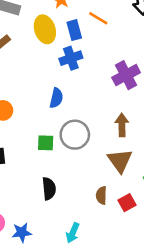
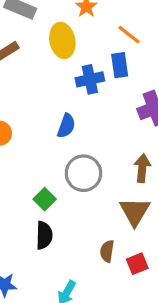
blue rectangle: (74, 30) -> (120, 65), moved
green square: (46, 143) -> (45, 199), moved, turned 36

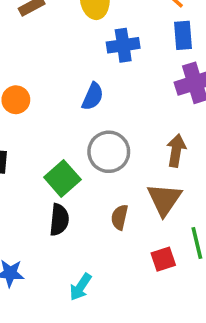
blue rectangle: (120, 65) -> (183, 35), moved
green square: (45, 199) -> (62, 178), size x1.4
brown semicircle: (107, 251) -> (120, 217), moved

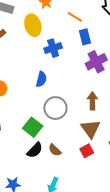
brown semicircle: (120, 217) -> (55, 150), moved, turned -48
black semicircle: (59, 220) -> (35, 150), turned 48
red square: (163, 259) -> (87, 151), moved

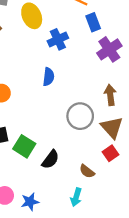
gray circle: (55, 108) -> (80, 116), moved
green square: (33, 127) -> (24, 146), moved
brown semicircle: (55, 150) -> (87, 171), moved

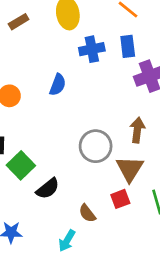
blue rectangle: (93, 22) -> (128, 46), moved
blue semicircle: (48, 77) -> (58, 85), moved

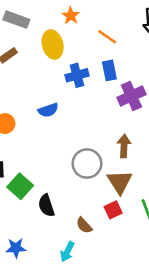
blue semicircle: (58, 85) -> (48, 110), turned 54
black semicircle: (48, 189) -> (46, 205), turned 115

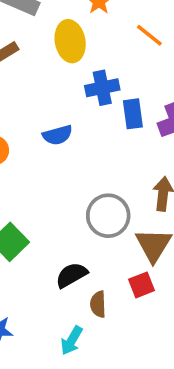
blue rectangle: (109, 70) -> (133, 114), moved
black semicircle: (46, 205) -> (72, 275), moved, turned 75
brown semicircle: (84, 225) -> (98, 304), turned 36

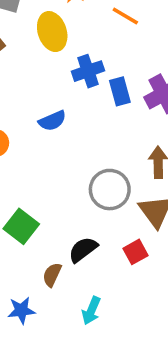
red square: (141, 285) -> (136, 252), moved
brown semicircle: (98, 304) -> (52, 275), moved, turned 35

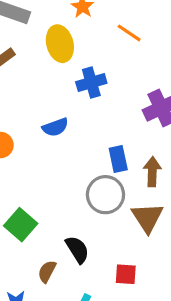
blue rectangle: (120, 91) -> (118, 159), moved
black semicircle: (83, 250) -> (77, 250), turned 92
red square: (136, 252) -> (126, 274), moved, turned 30

